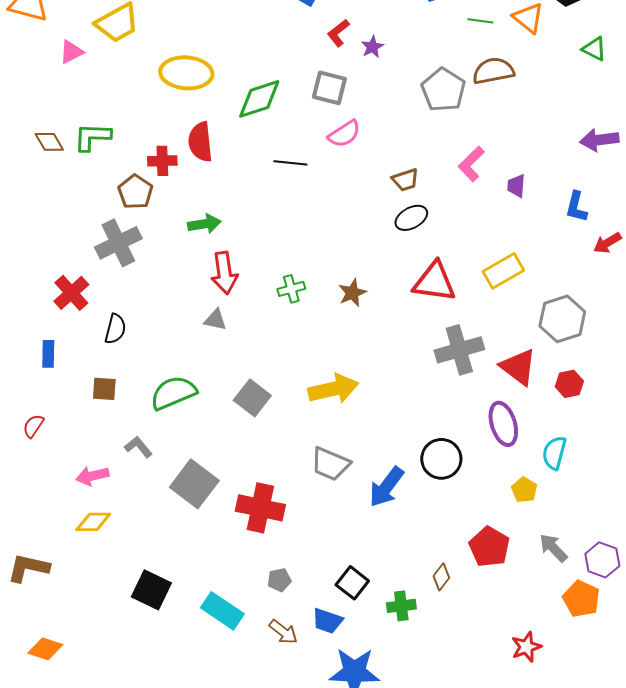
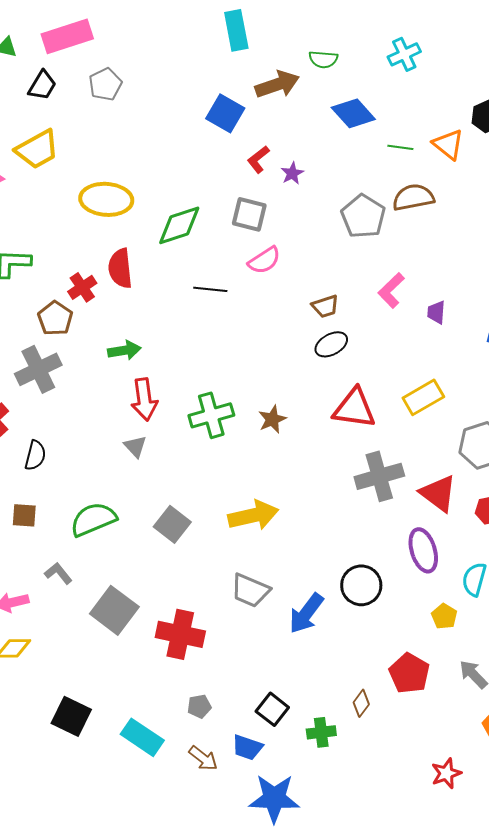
red cross: (162, 161) -> (82, 287), turned -32
green cross: (291, 289) -> (211, 415), size x1.6
gray triangle: (215, 320) -> (135, 446), turned 35

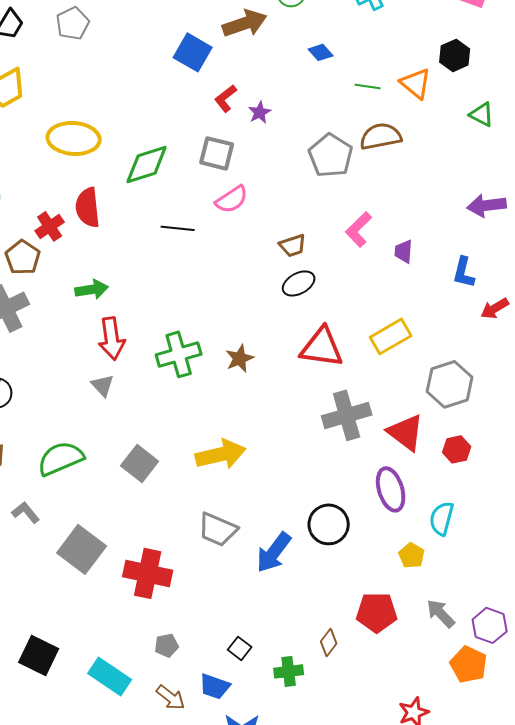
blue diamond: (353, 113) -> (321, 52), size x0.6
red pentagon: (409, 673) -> (377, 612), turned -30
black square: (272, 709) -> (240, 648), size x0.7

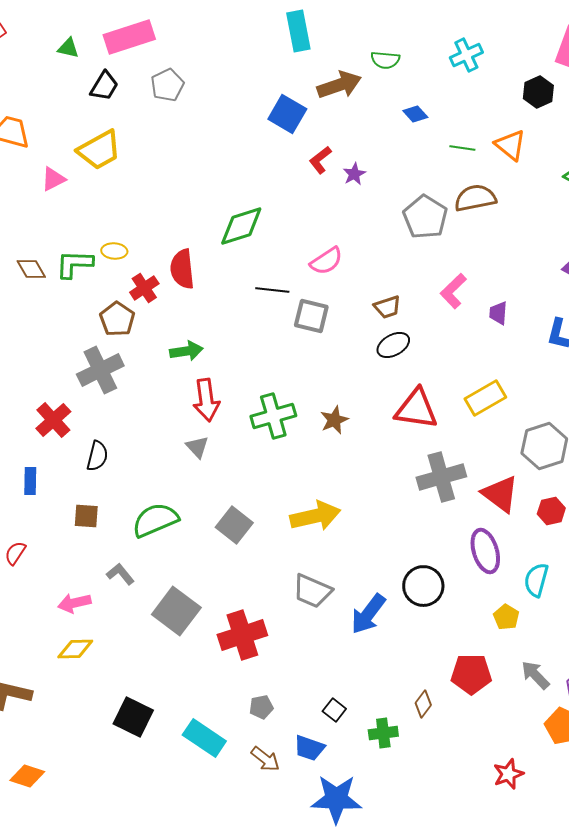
black hexagon: (455, 55) -> (538, 92), moved
yellow ellipse: (74, 138) -> (114, 251), moved, size x0.5
gray square: (217, 153) -> (311, 316), moved
red cross: (148, 573) -> (242, 635), turned -30

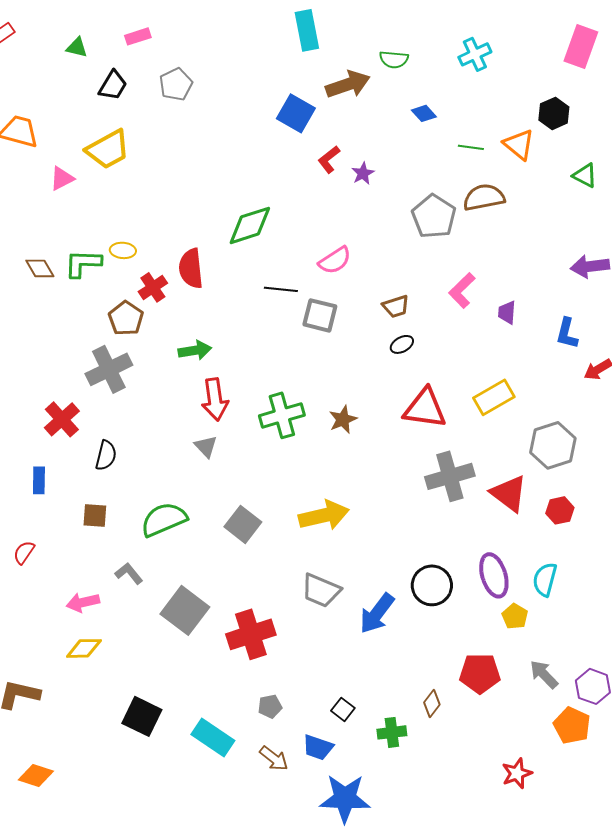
pink rectangle: (129, 37) -> (138, 36), size x0.5
black hexagon: (538, 92) -> (554, 113), moved
black ellipse: (393, 345) -> (402, 344), size x0.7
purple ellipse: (485, 551) -> (494, 575), moved

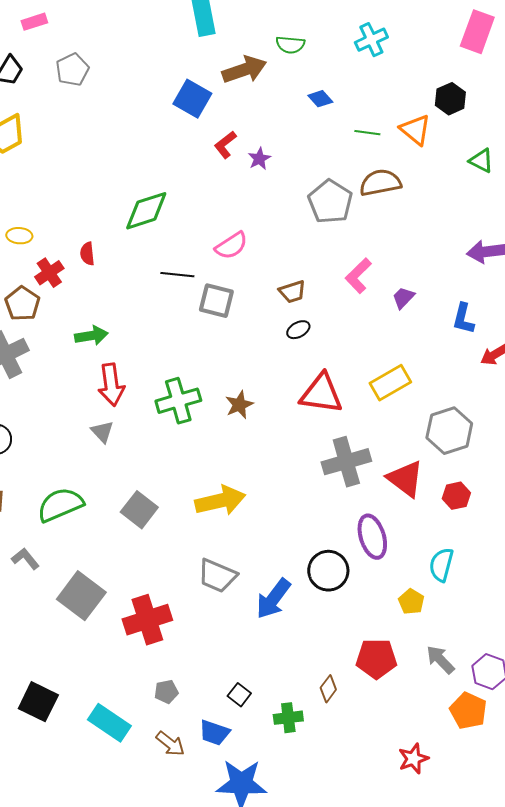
red semicircle: (191, 268) -> (87, 254), size x0.6
purple trapezoid: (507, 312) -> (403, 298), turned 40
purple ellipse: (494, 575) -> (372, 537), moved

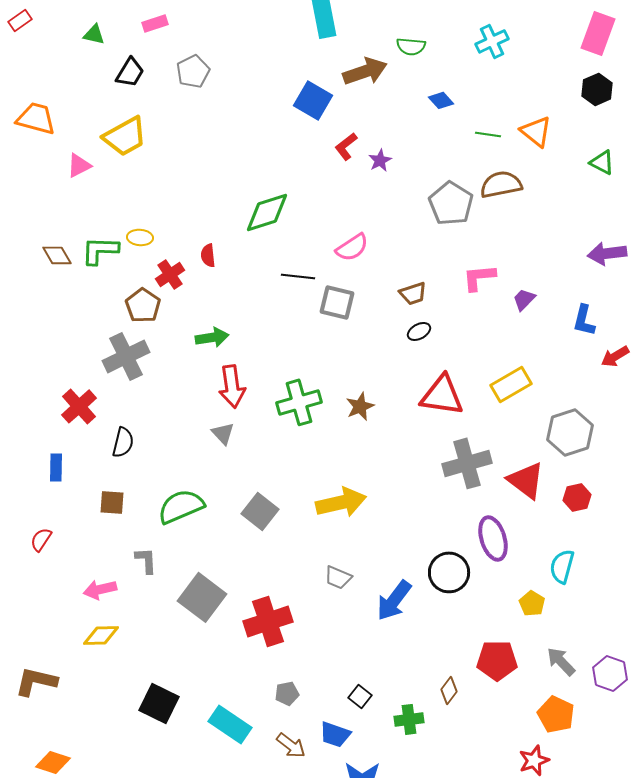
black hexagon: (450, 99) -> (597, 89), moved
pink L-shape: (358, 276) -> (479, 277), turned 39
gray L-shape: (25, 559) -> (146, 560), turned 36
gray trapezoid: (217, 576) -> (338, 577), size x0.7
orange pentagon: (468, 711) -> (556, 714), moved

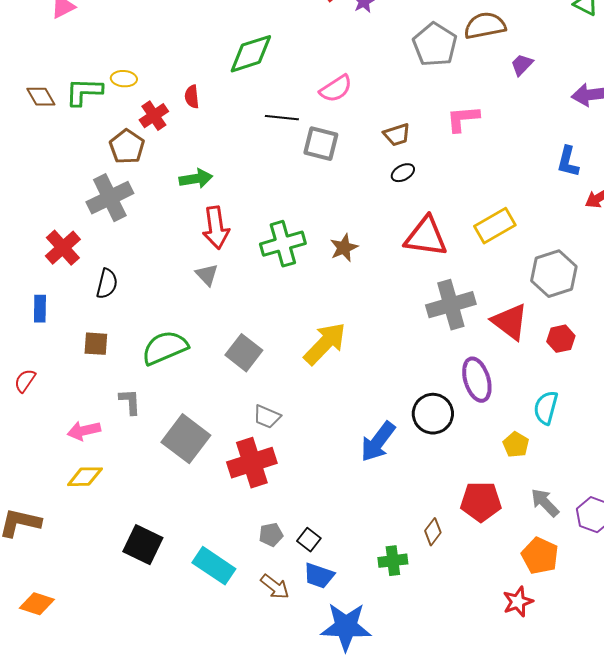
purple trapezoid: (524, 299) -> (522, 65), moved
yellow arrow: (341, 502) -> (325, 344), turned -33
gray trapezoid: (338, 577) -> (267, 417), moved
black square: (360, 696) -> (309, 540), moved

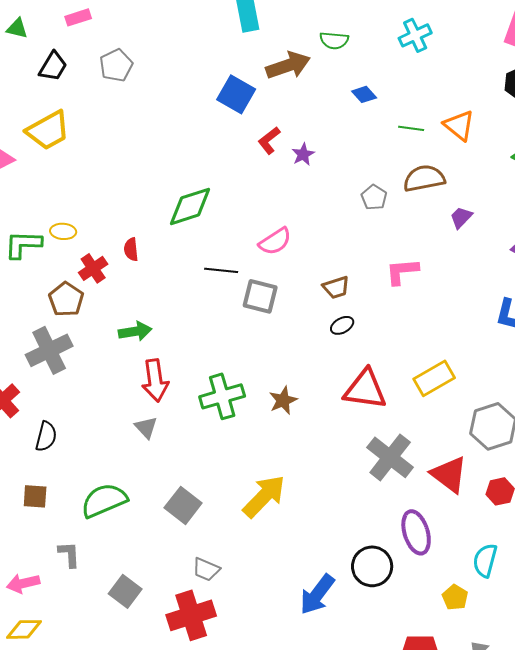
gray pentagon: (435, 45) -> (374, 197), size x0.6
gray cross: (451, 305) -> (390, 457), turned -36
gray square: (186, 439) -> (125, 591), size x0.7

